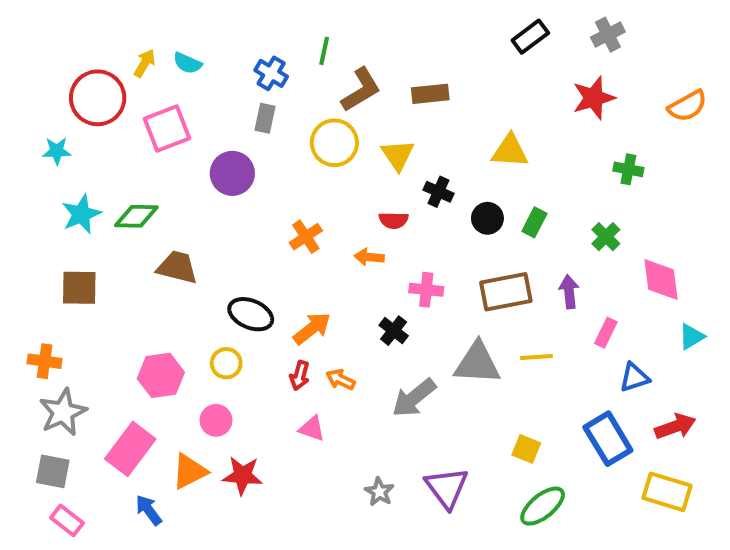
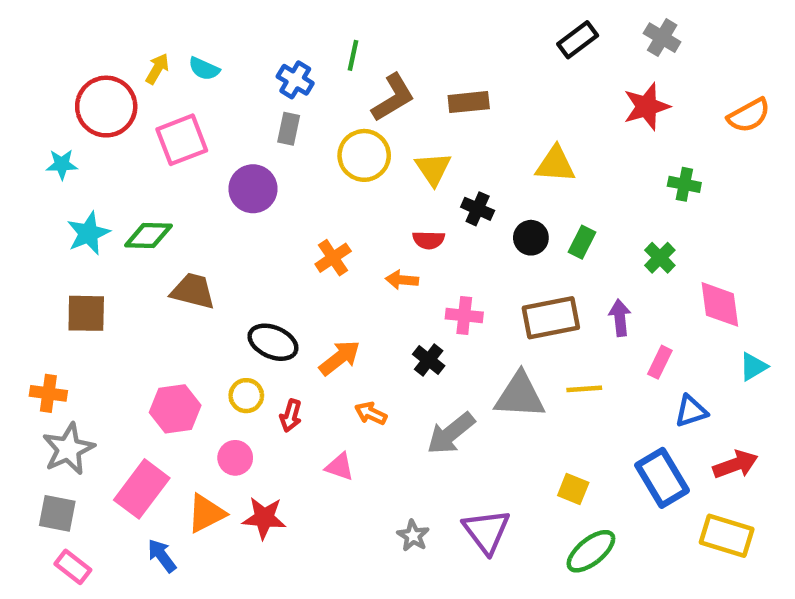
gray cross: (608, 35) -> (662, 38), turned -32
red arrow: (300, 375) -> (291, 416), moved

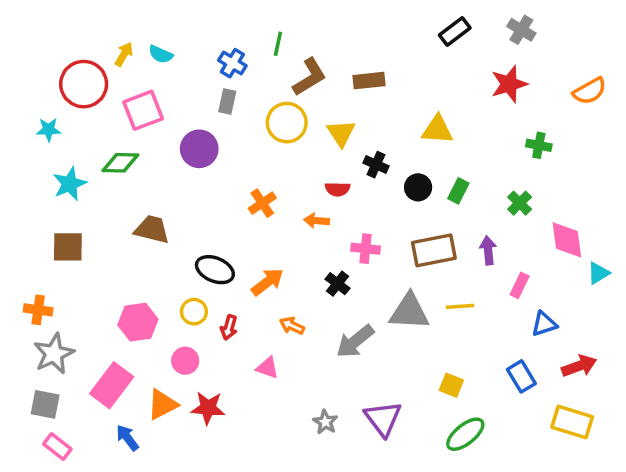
green diamond: (148, 235) -> (120, 163), moved
cyan triangle: (753, 367) -> (598, 273), moved
blue rectangle: (662, 478) -> (521, 376), size x0.7

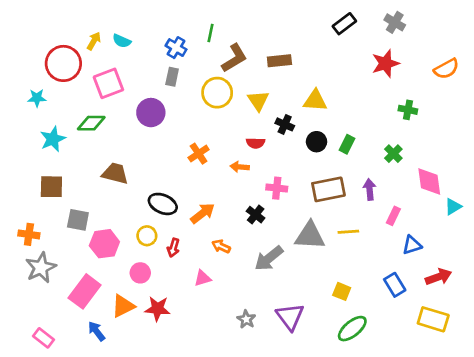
yellow triangle: (437, 130) -> (315, 101), moved
pink triangle: (267, 368) -> (203, 278), turned -36
gray square: (45, 404) -> (78, 220), moved

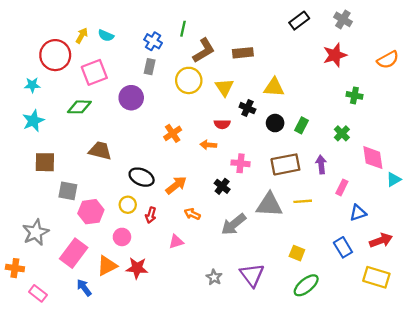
cyan star: (53, 139) -> (33, 121), moved
orange cross: (29, 234) -> (15, 268), moved

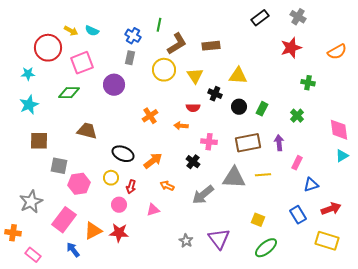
yellow arrow: (82, 36) -> (71, 31), turned 88
pink diamond: (373, 158) -> (339, 130), moved
pink circle: (122, 237) -> (119, 205), moved

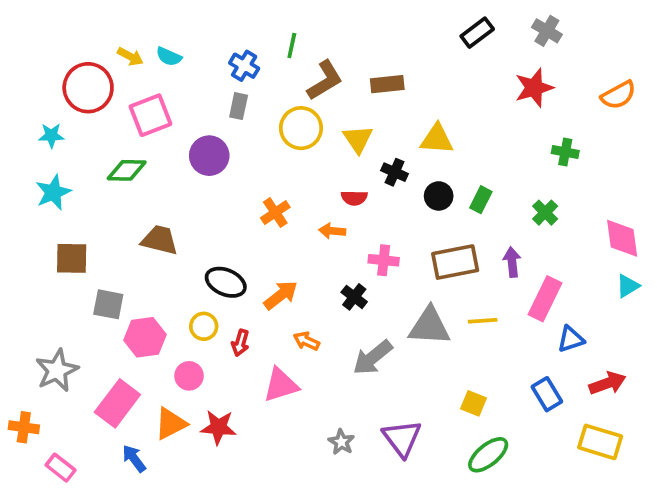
pink rectangle: (297, 163) -> (545, 299), size x1.6
pink circle: (119, 205) -> (189, 376), moved
pink triangle: (153, 210) -> (281, 385), size x1.5

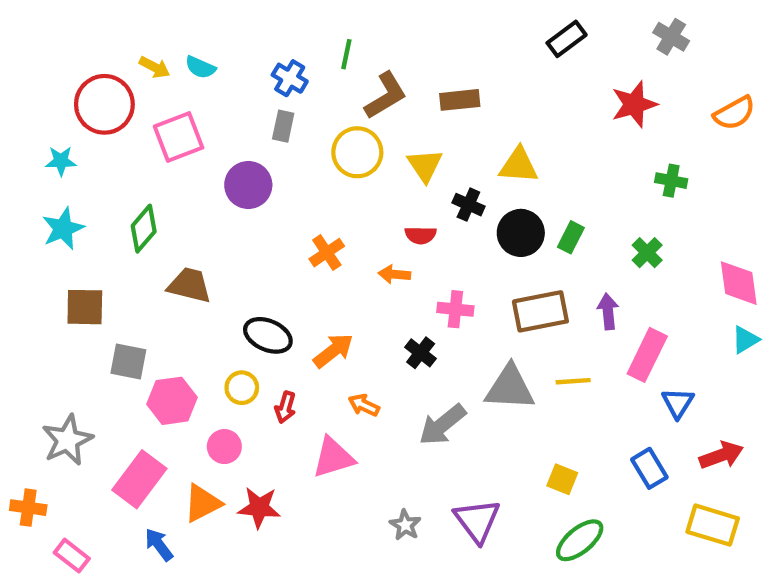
gray cross: (547, 31) -> (671, 37), moved
green diamond: (127, 170) -> (144, 229), moved, turned -51
black circle: (439, 196) -> (521, 233), size x1.4
blue triangle: (571, 339) -> (678, 403), turned -40

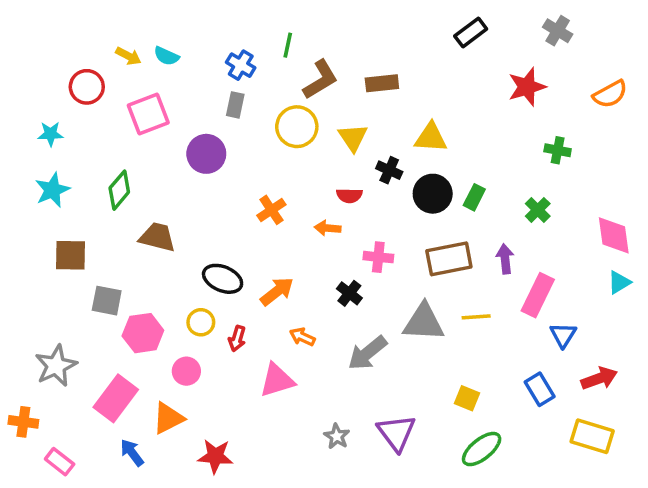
red circle: (104, 104) -> (87, 87), size x0.7
red star: (259, 508) -> (215, 456), moved

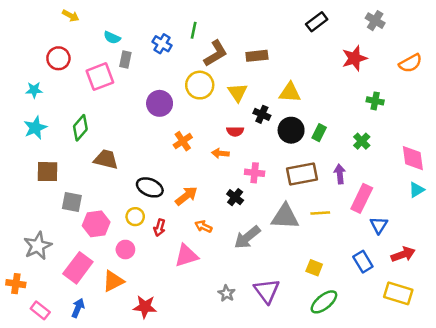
yellow arrow: (128, 56) -> (71, 16), moved
gray rectangle: (235, 105) -> (125, 60), moved
purple circle: (206, 154) -> (160, 103), moved
blue arrow: (132, 453) -> (78, 308), moved, turned 60

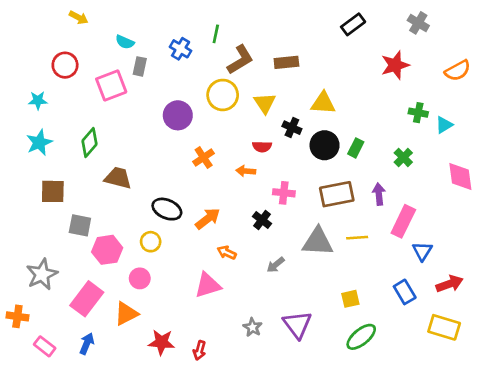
cyan triangle: (417, 190) -> (444, 125), moved
red arrow: (160, 228) -> (200, 350), moved
gray arrow: (247, 237) -> (276, 265), size x0.6
yellow square: (314, 268) -> (350, 299), turned -35

